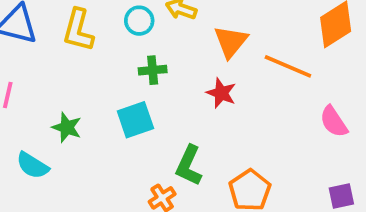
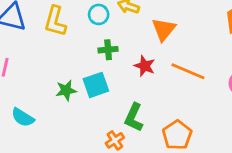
orange line: (288, 66) -> (188, 71), moved
red star: (221, 93) -> (145, 66), moved
green star: (67, 127) -> (66, 90), moved, turned -30

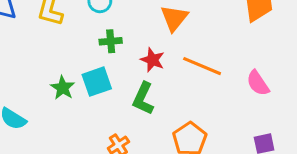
green star: (66, 90) -> (63, 88), turned -30
green L-shape: (134, 117) -> (143, 99), moved

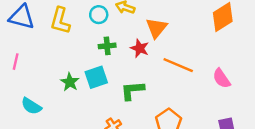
red star: (152, 60) -> (140, 48), moved
green L-shape: (143, 99) -> (132, 90), turned 60

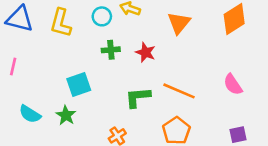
orange triangle: (156, 28) -> (179, 23), moved
orange line: (178, 65) -> (179, 91), moved
cyan square: (96, 77) -> (79, 85), moved
green star: (70, 82) -> (66, 115), moved

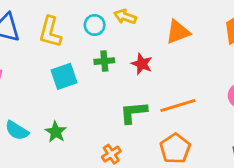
orange triangle: (179, 23) -> (178, 32), turned 30
cyan square: (79, 85) -> (64, 76), moved
orange line: (179, 91) -> (178, 106), turned -40

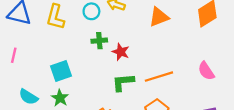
red star: (142, 64) -> (121, 52), moved
cyan square: (64, 76) -> (61, 71), moved

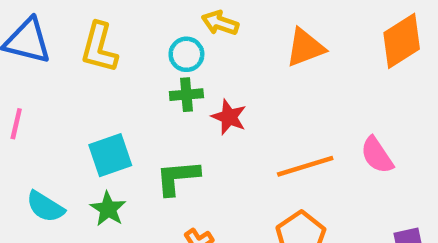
cyan circle: (91, 11) -> (186, 54), moved
pink semicircle: (206, 71) -> (377, 155), moved
green L-shape: (123, 82) -> (178, 178), moved

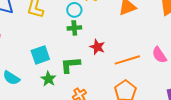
red star: (229, 117) -> (97, 47), moved
green star: (108, 209) -> (48, 79), moved

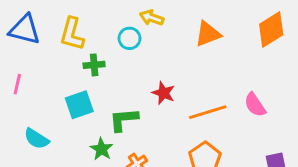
green cross: (74, 28) -> (94, 65), moved
green star: (48, 79) -> (101, 149), moved

